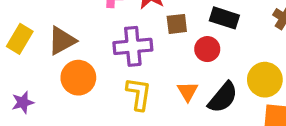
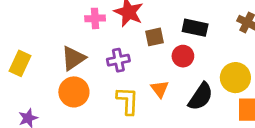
brown triangle: (62, 41) -> (73, 58), moved
purple cross: (133, 46) -> (118, 60), size x0.7
orange triangle: (188, 91) -> (160, 89), moved

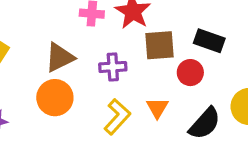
brown square: (154, 37) -> (159, 45), size x1.4
yellow L-shape: (128, 101) -> (117, 117), turned 32

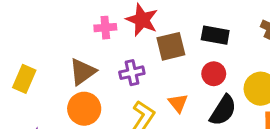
red circle: (190, 73) -> (214, 74), moved

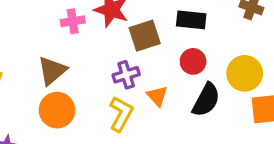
purple cross: (132, 73) -> (126, 75), moved

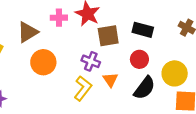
brown triangle: (52, 71) -> (28, 32), moved
purple cross: (126, 75) -> (91, 61), turned 30
orange circle: (57, 110) -> (43, 62), moved

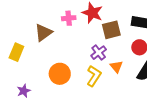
purple cross: (91, 61) -> (99, 53), turned 35
orange circle: (43, 62) -> (60, 74), moved

